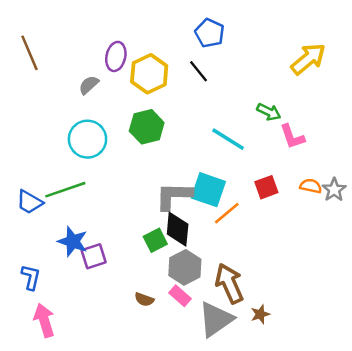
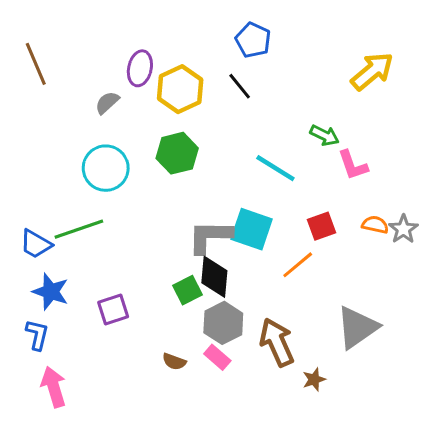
orange line: (227, 213) -> (298, 265), moved
blue star: (73, 241) -> (51, 292), moved
gray triangle: (216, 319) -> (357, 327), moved

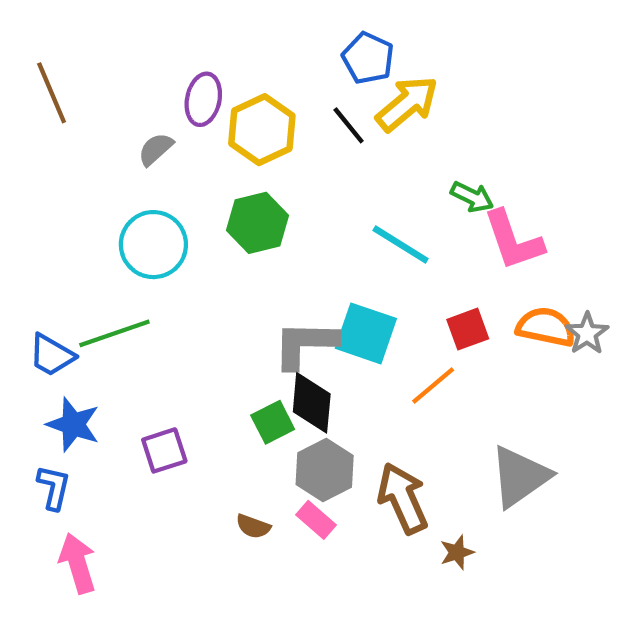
yellow arrow: (372, 71) -> (407, 104), moved
pink L-shape: (353, 165) -> (513, 240), size x1.4
orange semicircle: (375, 225) -> (546, 327), size x1.5

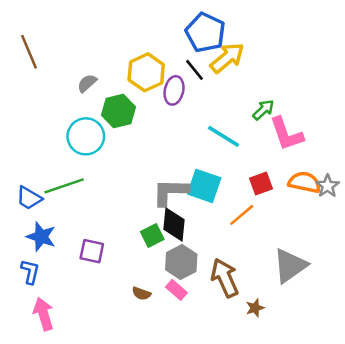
blue pentagon: (368, 58) -> (205, 32), size x1.4
purple ellipse: (203, 99) -> (174, 90), moved
green arrow: (472, 197) -> (263, 110), turned -70
green hexagon: (257, 223) -> (118, 111), moved
purple square: (164, 450) -> (92, 251), turned 30

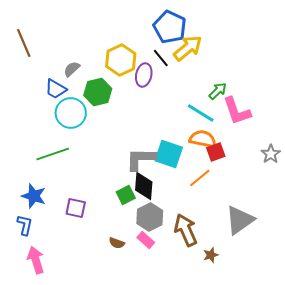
cyan line: (224, 136) -> (201, 113), moved
orange semicircle: (304, 182) -> (203, 139), moved
blue trapezoid: (29, 198) -> (56, 89), moved

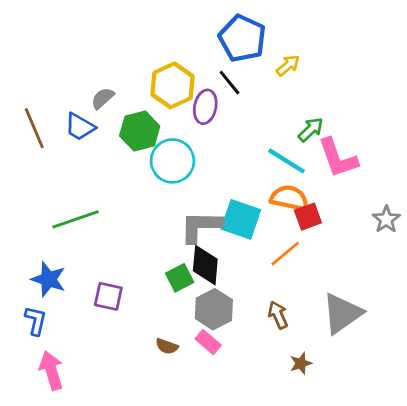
brown line: (24, 43) -> (34, 128), moved
yellow arrow: (188, 48) -> (288, 65), moved, size x0.6
cyan circle: (71, 113) -> (172, 161), moved
brown arrow: (186, 230) -> (278, 315), moved, size x0.6

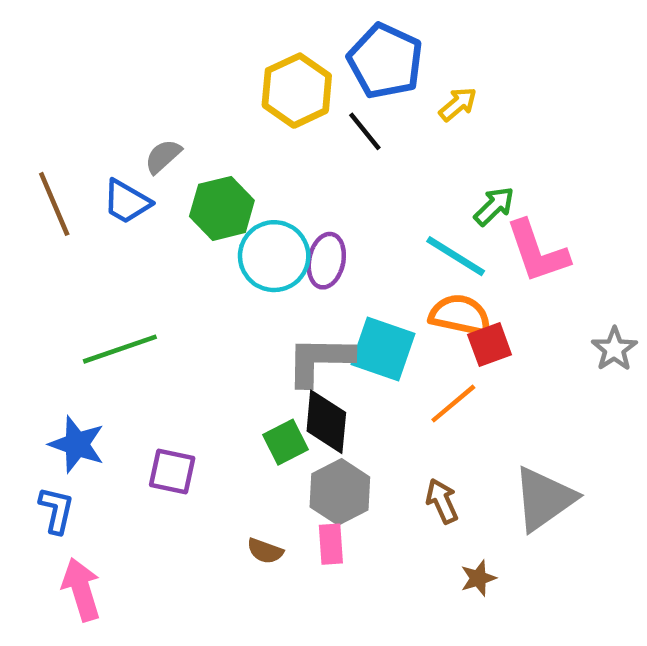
yellow hexagon: (172, 85) -> (297, 91), moved
purple ellipse: (205, 107) -> (326, 261), moved
pink rectangle: (208, 342) -> (331, 544), turned 45

